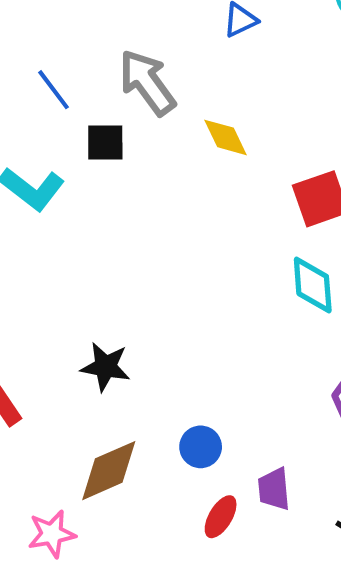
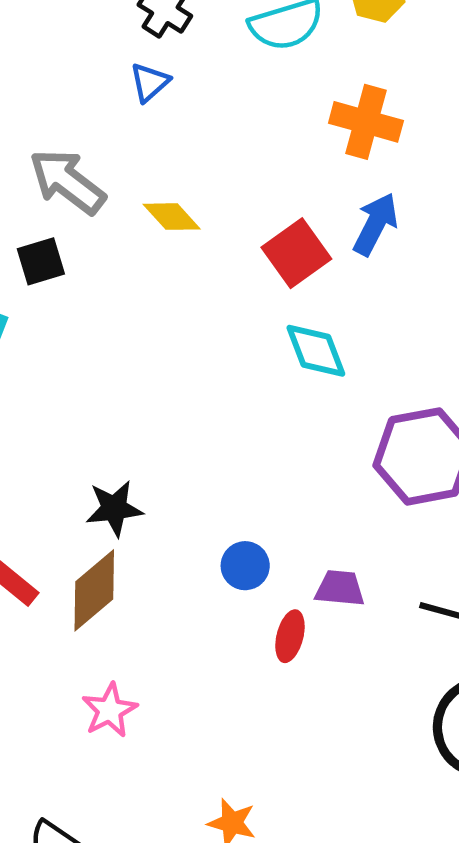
brown diamond: (109, 471) -> (94, 590), moved
purple trapezoid: (274, 489) -> (340, 588), turned 117

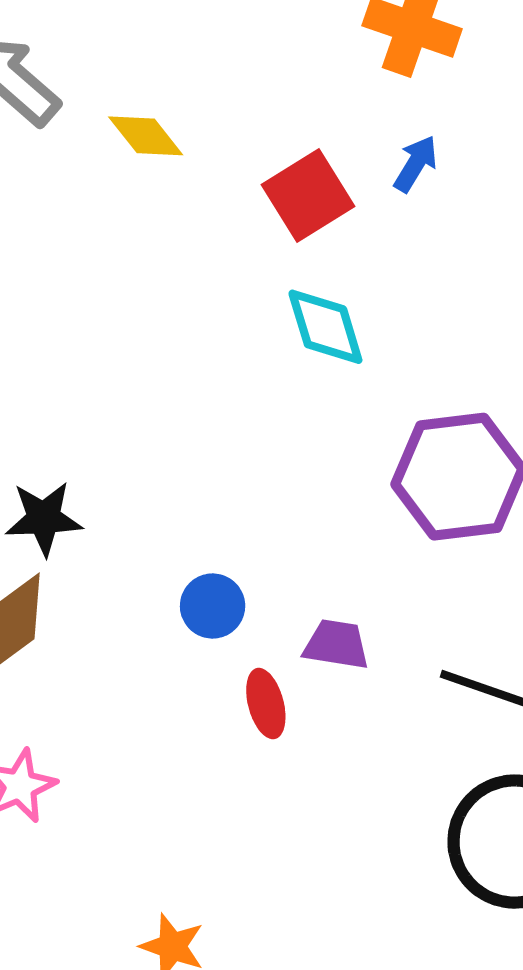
blue arrow: (375, 224) -> (416, 164), size x0.7
red ellipse: (290, 636) -> (266, 704), turned -33

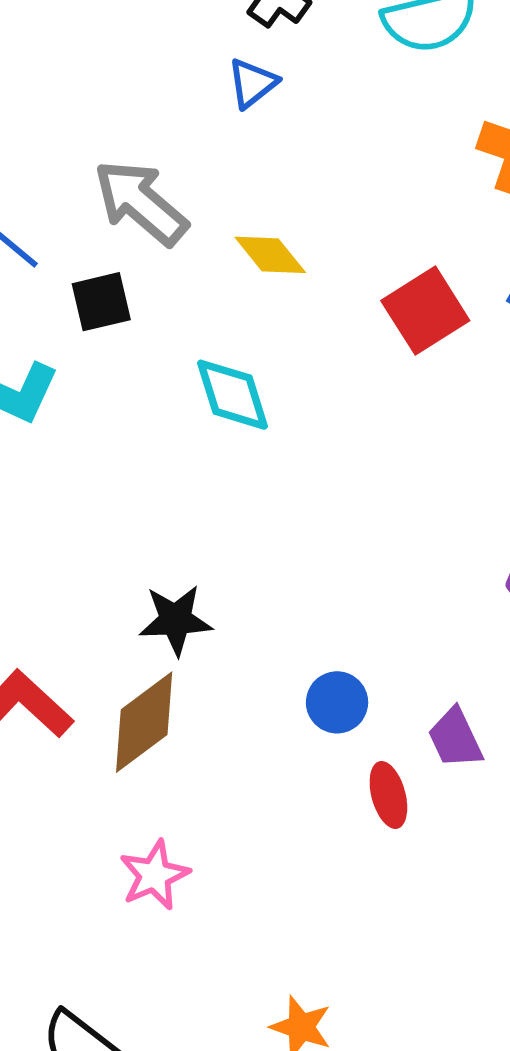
cyan diamond: (325, 327) -> (233, 395), moved
purple trapezoid: (336, 644) -> (455, 738), turned -124

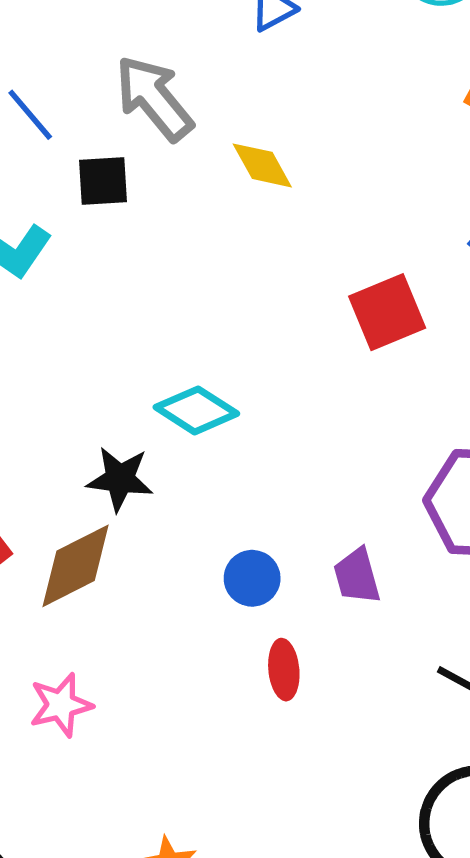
red square: (425, 311) -> (387, 312), moved
cyan diamond: (233, 395) -> (196, 410), moved, turned -50
purple trapezoid: (455, 738) -> (357, 576), moved

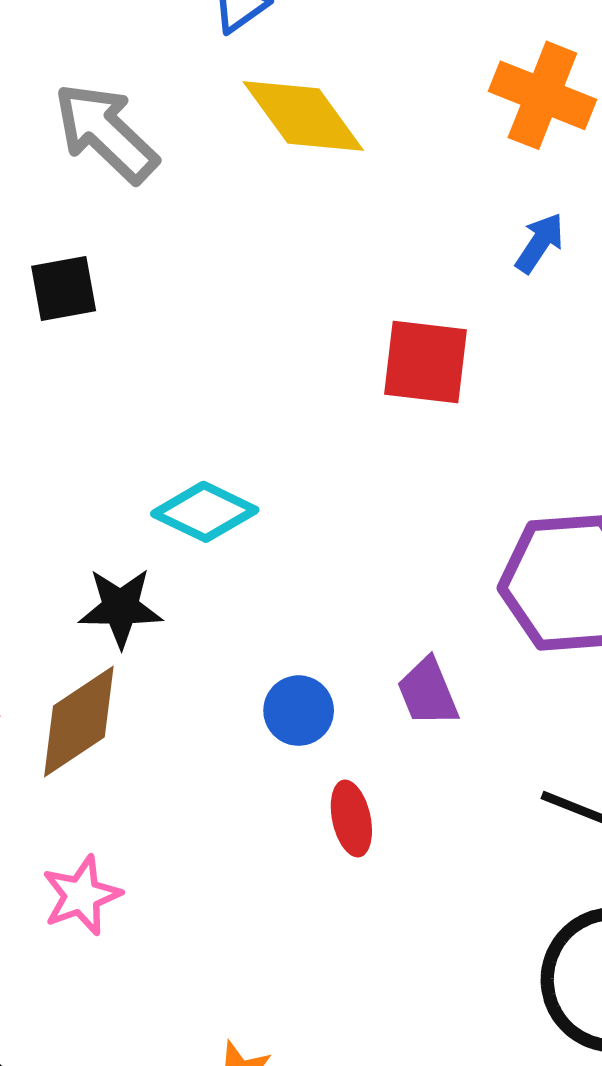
yellow diamond: (262, 165) -> (303, 116), moved, size x1.5
black square: (103, 181) -> (64, 288), moved
red square: (387, 312) -> (426, 362), turned 36

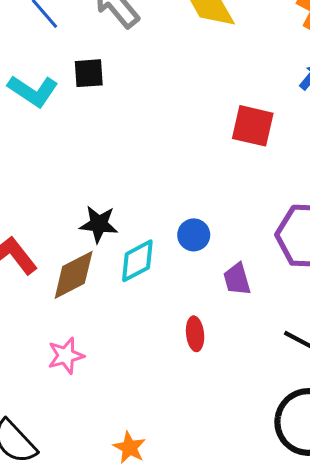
cyan diamond: (205, 512) -> (137, 261), moved, turned -60
blue circle: (299, 711) -> (194, 235), moved

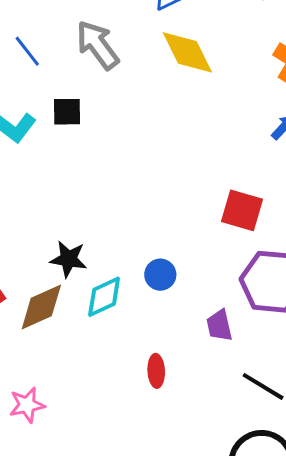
red square: (253, 126) -> (242, 210), moved
purple trapezoid: (237, 279) -> (219, 325), moved
pink star: (66, 356) -> (27, 405), moved

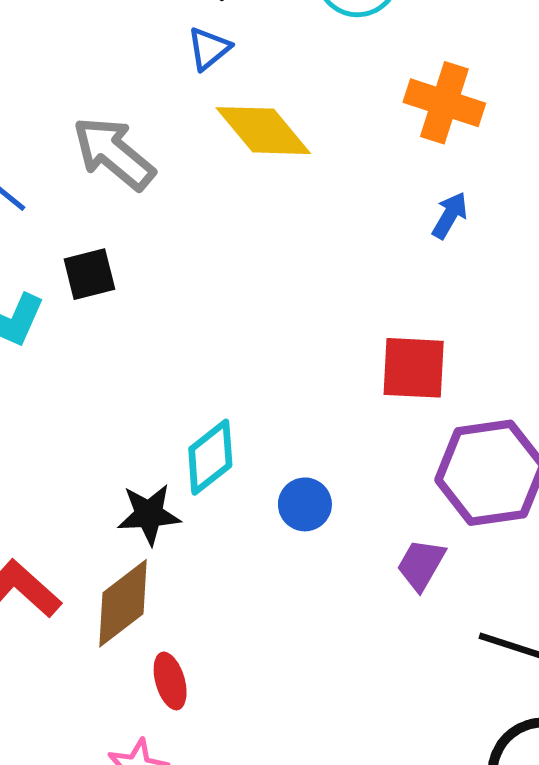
cyan diamond: (104, 297) -> (210, 457), moved
purple trapezoid: (219, 325) -> (421, 565), turned 56
red ellipse: (156, 371) -> (170, 681), moved

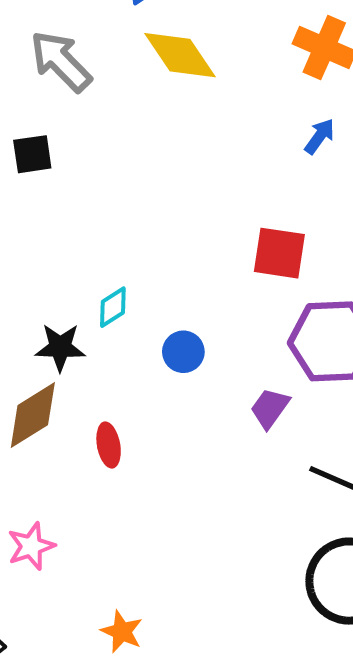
cyan diamond: (210, 457) -> (113, 307), size x0.7
red ellipse: (170, 681) -> (109, 445), moved

